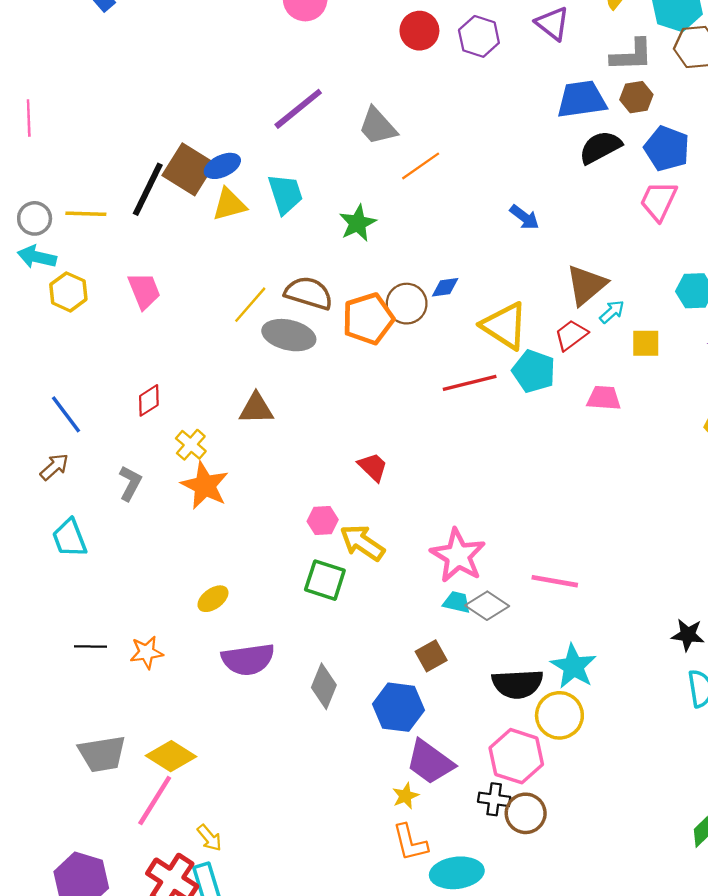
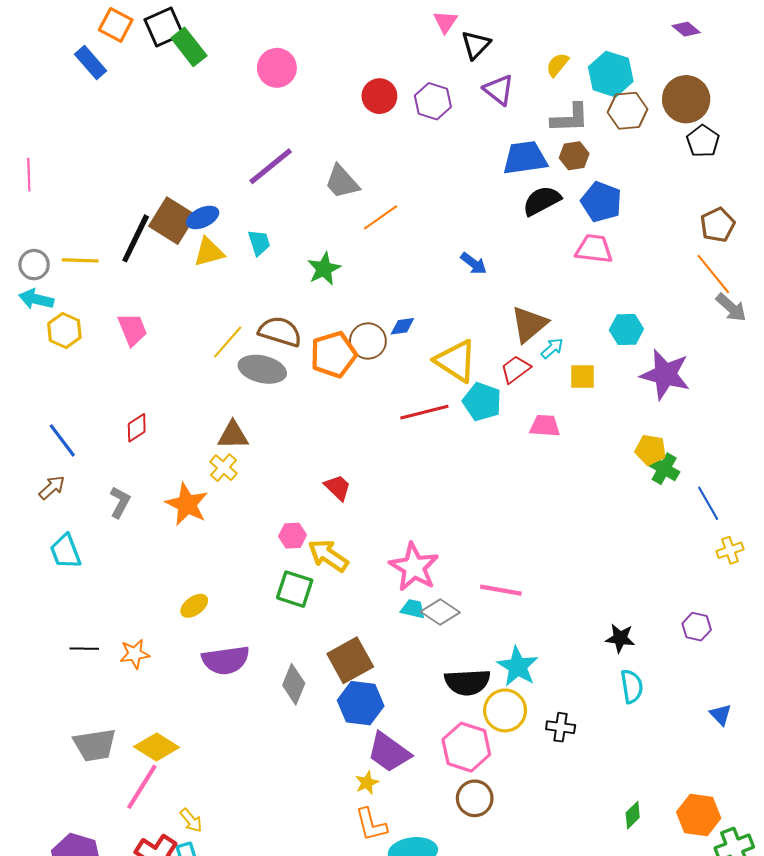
cyan trapezoid: (285, 194) -> (259, 243), size x0.7
pink trapezoid: (659, 201) -> (594, 249), turned 72
yellow cross: (191, 445) -> (224, 468), moved
brown square: (431, 656) -> (350, 660), moved, size x1.6
black cross: (494, 799) -> (561, 727), moved

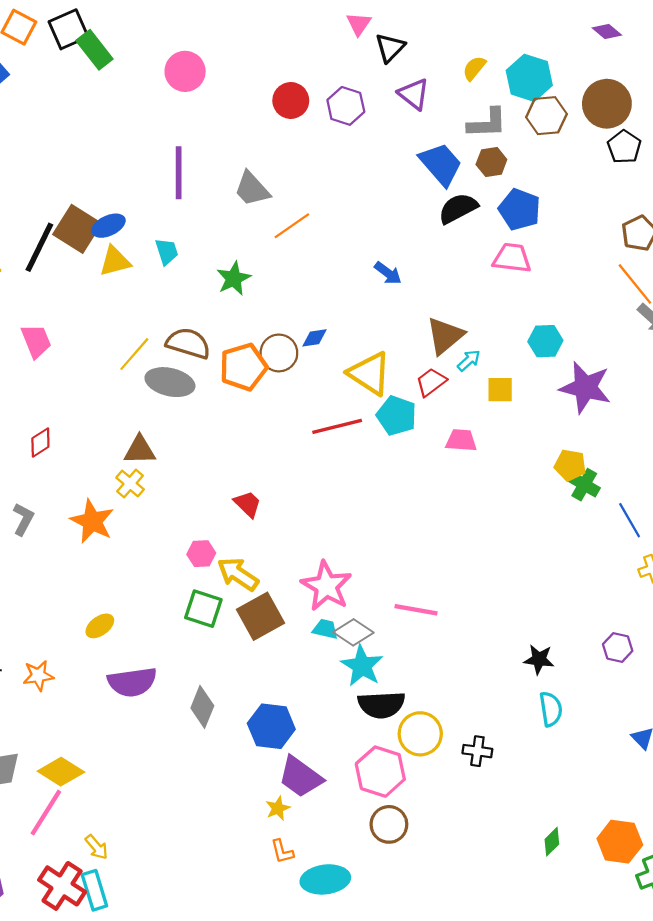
blue trapezoid: (525, 158) -> (441, 164), turned 57
purple line: (271, 166) -> (179, 173), turned -51
brown square: (350, 660) -> (261, 616), moved
cyan star: (518, 666) -> (362, 666), moved
orange L-shape: (371, 825) -> (282, 851), size x0.7

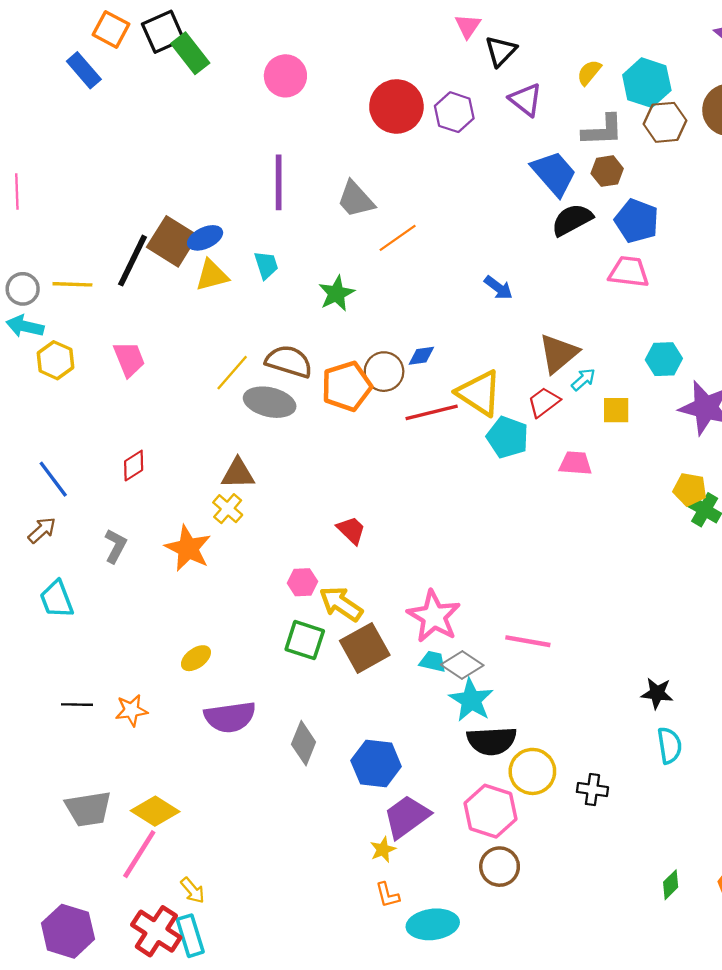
red circle: (291, 100) -> (396, 106), size x1.4
red line: (337, 426) -> (432, 412), moved
purple trapezoid: (300, 777) -> (407, 817), turned 108

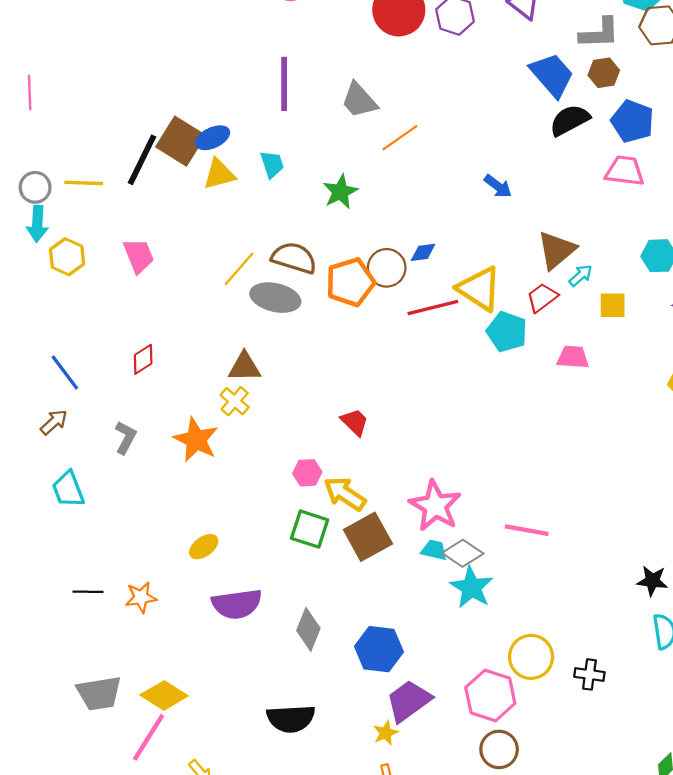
cyan arrow: (25, 326) -> (37, 224), turned -100
black semicircle: (492, 741) -> (291, 719), moved

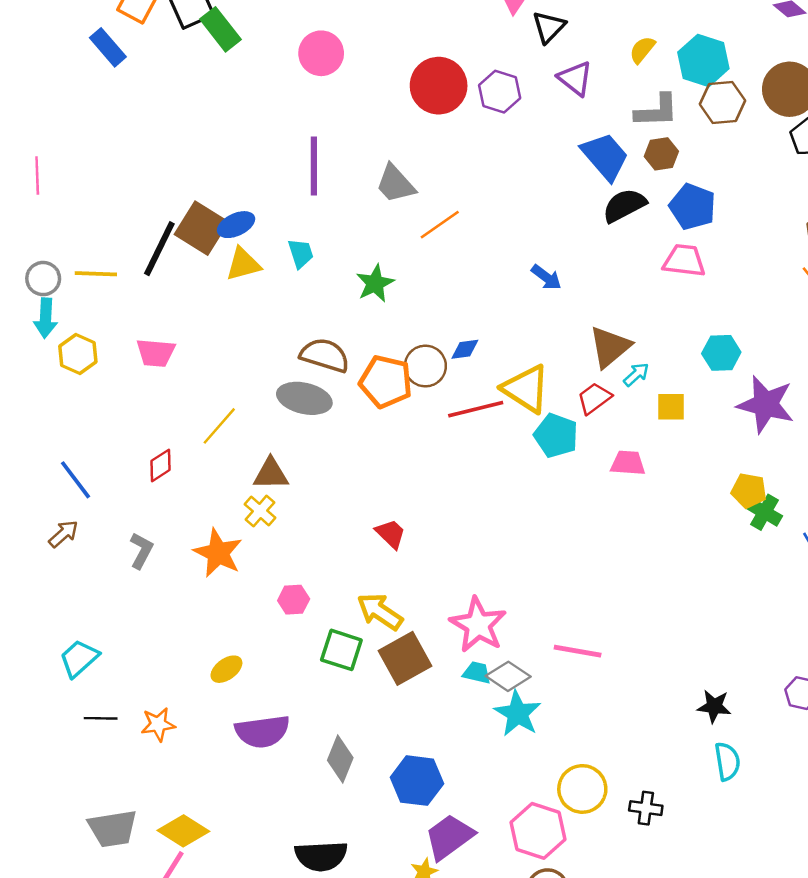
pink trapezoid: (139, 256) -> (156, 353), turned 117
yellow line: (239, 269) -> (219, 426), moved
orange pentagon: (350, 282) -> (386, 382), turned 30
pink hexagon: (307, 473) -> (294, 600), moved
cyan trapezoid: (68, 489) -> (79, 658), moved, turned 69

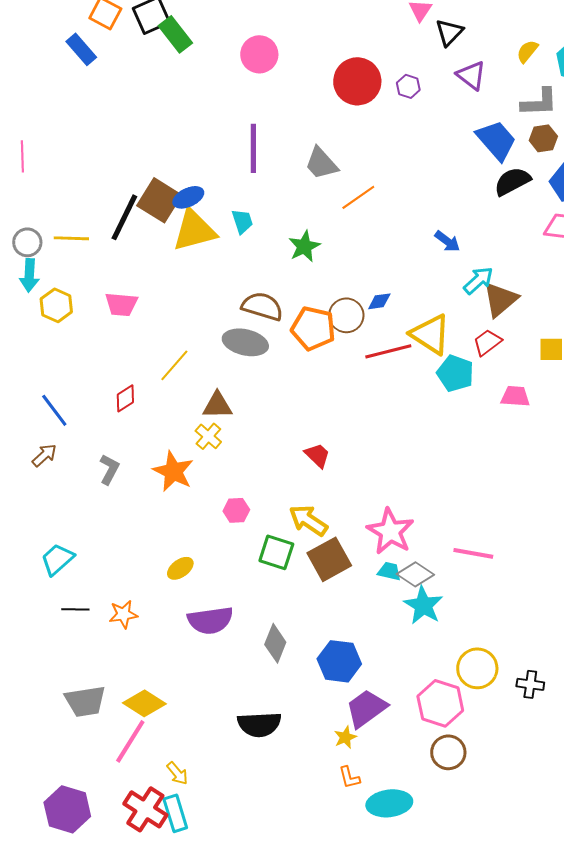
purple hexagon: (500, 92) -> (408, 86), size x0.7
yellow triangle: (243, 264) -> (194, 230), size x1.5
cyan arrow: (636, 374) -> (478, 280), moved, size x1.4

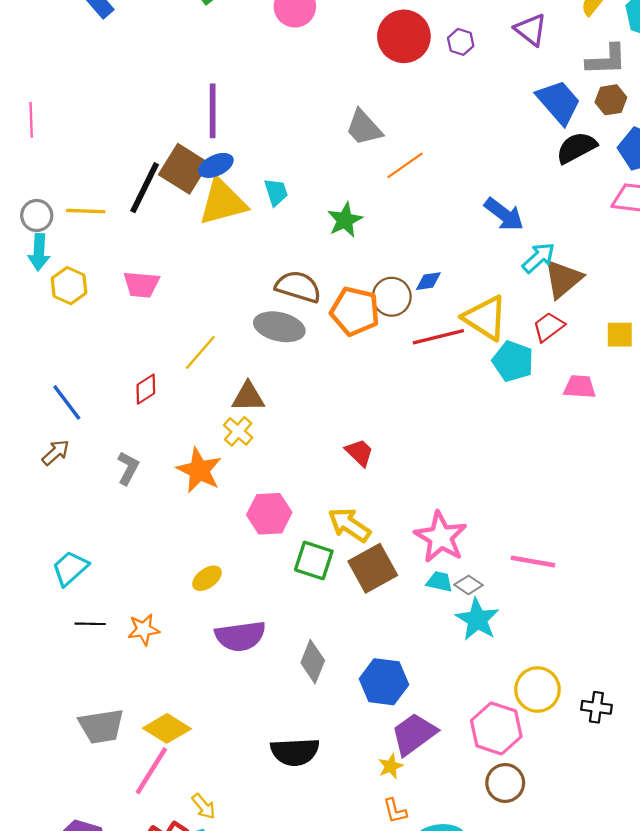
purple line: (253, 148) -> (213, 111), moved
blue arrow: (447, 241) -> (504, 214), size x1.4
pink hexagon: (236, 510) -> (269, 514), size x1.5
gray diamond: (415, 574) -> (468, 585), size x0.7

